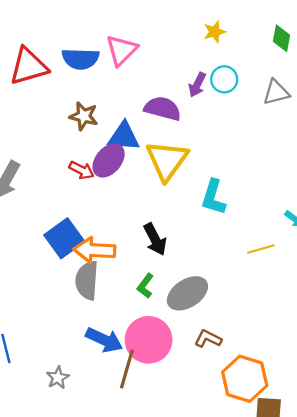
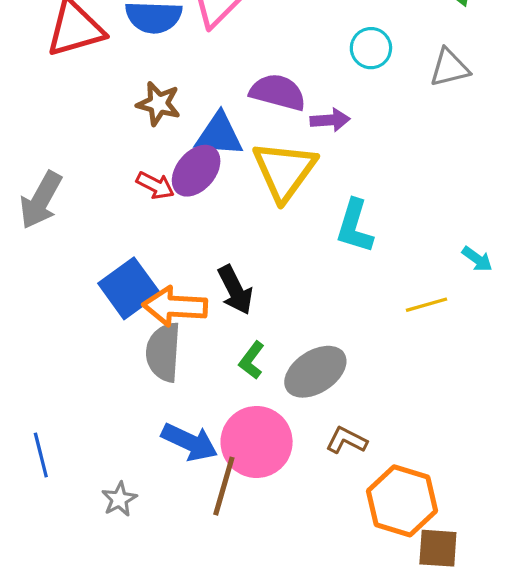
purple arrow: (197, 85) -> (330, 120), moved, turned -120
black arrow: (155, 239) -> (235, 290), moved

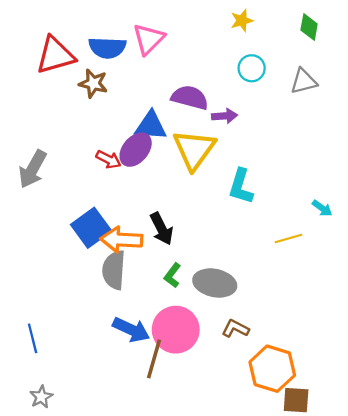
brown star: (159, 104) -> (93, 83), moved
gray ellipse: (315, 372) -> (215, 283), turned 45
gray star: (119, 499) -> (41, 397), moved

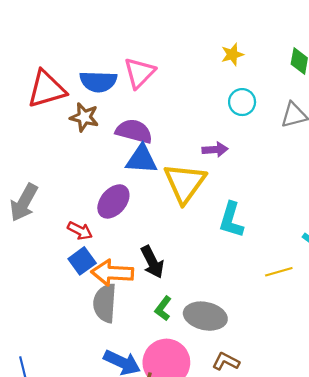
purple semicircle: (190, 98) -> (134, 131), moved
purple ellipse: (136, 150) -> (113, 201), moved
red arrow: (108, 159) -> (80, 231), moved
blue square: (91, 228) -> (82, 261), size x0.7

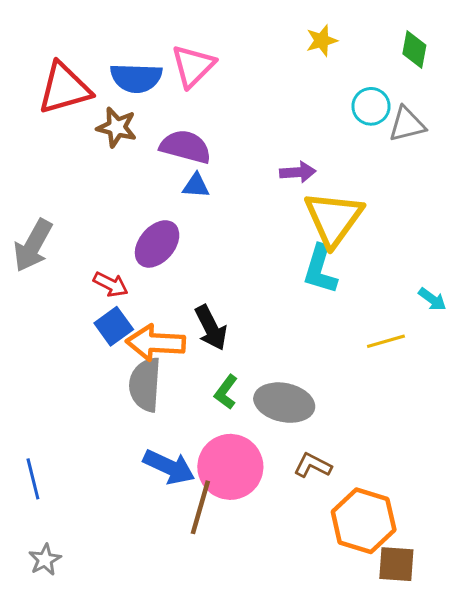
cyan circle: (242, 102) -> (371, 106), moved
blue triangle: (142, 159) -> (196, 186), size x0.6
yellow triangle: (185, 183) -> (334, 219), moved

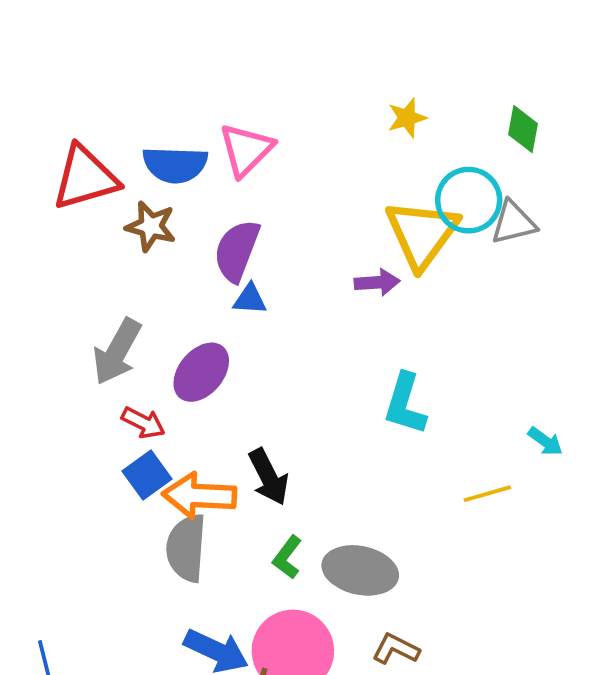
cyan circle: (371, 106) -> (469, 200), size x1.4
purple semicircle: (185, 147) -> (237, 251), turned -84
yellow triangle: (334, 219) -> (422, 234), moved
gray arrow: (33, 245) -> (117, 352), moved

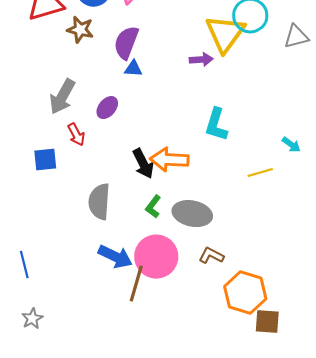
gray triangle: (514, 223) -> (296, 37), moved
purple ellipse: (201, 372) -> (107, 108), size x0.7
red arrow: (143, 423) -> (76, 135), turned 35
blue square: (147, 475) -> (45, 160), moved, turned 30
orange arrow: (199, 496) -> (169, 160), moved

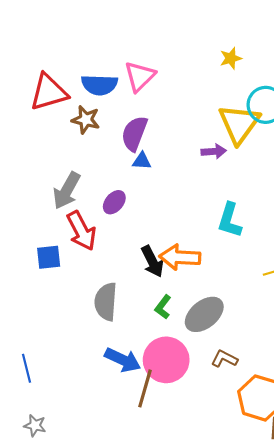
red arrow: (76, 135) -> (81, 231), size x1.6
gray ellipse: (192, 214) -> (204, 314), turned -51
gray star: (32, 319) -> (35, 425), turned -30

